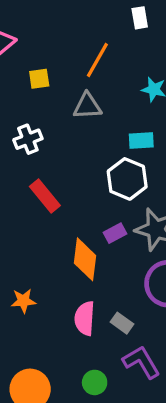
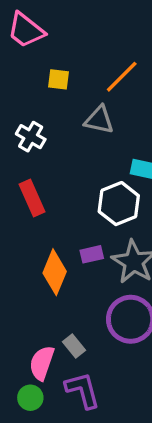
white cross: (28, 139) -> (31, 137), turned 36
pink semicircle: (85, 318) -> (42, 363), moved

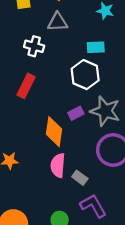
white cross: (31, 137) -> (34, 46), moved
red rectangle: (32, 198) -> (26, 86), turned 65
pink semicircle: (42, 363) -> (58, 165), moved

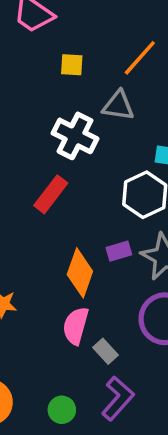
white cross: (34, 46) -> (75, 136), size x1.4
purple L-shape: (93, 206) -> (118, 398), turned 60

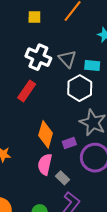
gray triangle: (118, 106) -> (67, 59), moved, turned 42
purple rectangle: (119, 251) -> (69, 143), moved

